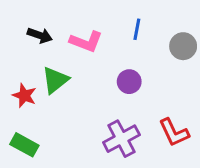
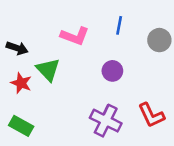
black arrow: (40, 35) -> (17, 48), moved
green triangle: (55, 80) -> (48, 70), turned -35
purple cross: (121, 139) -> (106, 121), turned -36

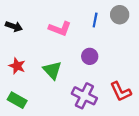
gray circle: (159, 40) -> (120, 15), moved
black arrow: (17, 48) -> (14, 26), moved
green triangle: (48, 70) -> (52, 70), moved

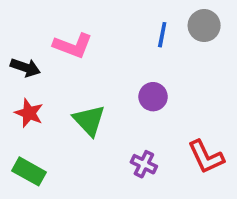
black arrow: (14, 26) -> (25, 67), moved
pink L-shape: (60, 29) -> (73, 46), moved
purple cross: (84, 96) -> (144, 164), size x0.6

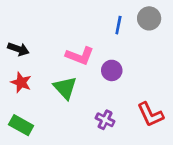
pink L-shape: (73, 46) -> (80, 56), moved

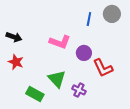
green triangle: (65, 88) -> (57, 79), moved
red L-shape: (150, 114) -> (103, 68), moved
green rectangle: (21, 125) -> (35, 94), moved

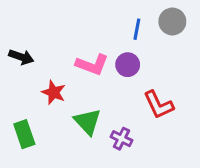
purple circle: (84, 53) -> (128, 65), moved
red star: (16, 62) -> (54, 92), moved
green rectangle: (35, 94) -> (24, 134), moved, turned 42

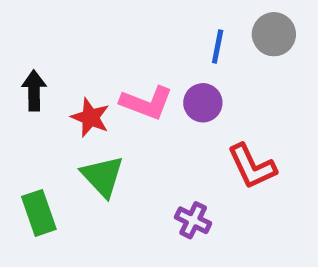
black arrow: (21, 57) -> (34, 91), turned -110
red star: (54, 92) -> (90, 117), moved
green triangle: (88, 122) -> (103, 176), moved

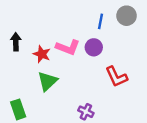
green triangle: (103, 176) -> (47, 81), turned 30
green rectangle: (39, 213) -> (18, 109), moved
purple cross: (193, 220) -> (86, 112), moved

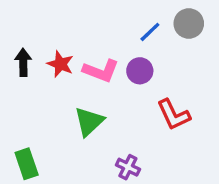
blue line: (101, 21) -> (150, 32), turned 35
red star: (42, 54) -> (60, 64), moved
green triangle: (47, 81) -> (89, 121), moved

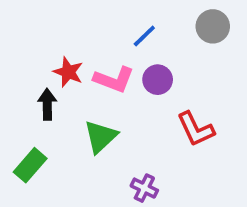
blue line: (150, 32) -> (144, 36), moved
black arrow: (23, 62) -> (47, 104), moved
green rectangle: (27, 164) -> (30, 165), moved, turned 60

